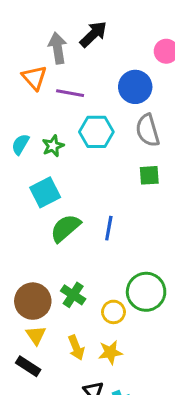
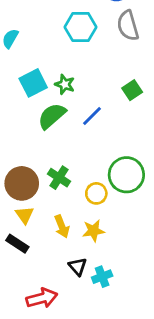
green star: (53, 146) -> (65, 84), moved, turned -30
green square: (149, 175) -> (132, 90), moved, turned -30
blue line: (109, 228) -> (92, 116), turned 35

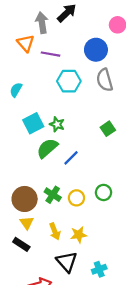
blue line: (92, 116) -> (71, 158), moved
green circle: (126, 175) -> (104, 192), size x0.6
yellow circle: (96, 193) -> (76, 198), moved
black triangle: (78, 267) -> (67, 262), size x1.5
cyan cross: (102, 277) -> (99, 269), moved

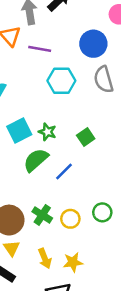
green square: (108, 129) -> (86, 137), moved

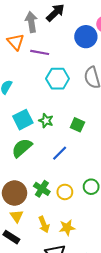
blue circle: (93, 44) -> (86, 37), moved
green square: (86, 137) -> (77, 125), turned -32
green semicircle: (36, 160) -> (22, 148), moved

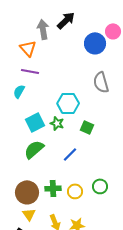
purple line: (40, 52) -> (30, 71), moved
cyan hexagon: (58, 79) -> (68, 103), moved
green cross: (42, 189) -> (53, 188), turned -35

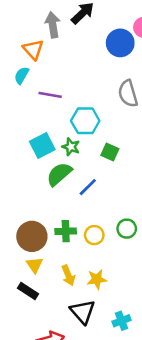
purple line: (30, 71) -> (50, 95), moved
cyan semicircle: (19, 91) -> (22, 75), moved
green semicircle: (34, 149) -> (59, 174), moved

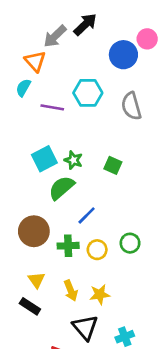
gray arrow: (53, 25) -> (55, 36), turned -125
cyan hexagon: (85, 121) -> (88, 93), moved
blue line: (88, 187) -> (87, 215), moved
brown circle: (32, 236) -> (34, 231), moved

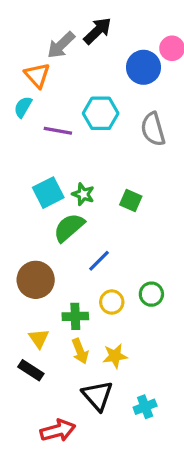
green cross: (68, 246) -> (75, 316), moved

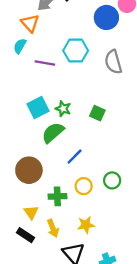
yellow arrow: (80, 351) -> (53, 228), moved

